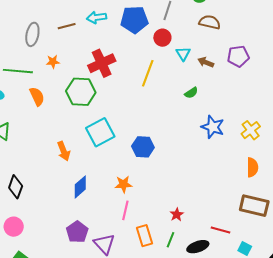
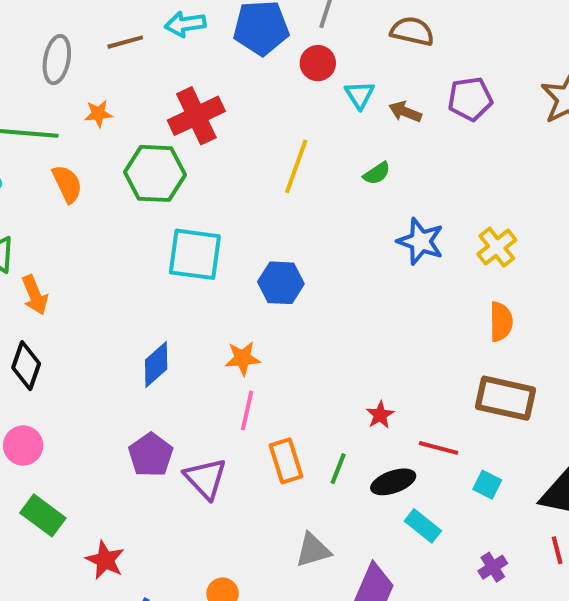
yellow line: (148, 73) -> (296, 166), moved
cyan square: (100, 132) -> (195, 254), turned 36
orange arrow: (64, 151) -> (35, 295), moved
red star: (177, 214) -> (380, 415), moved

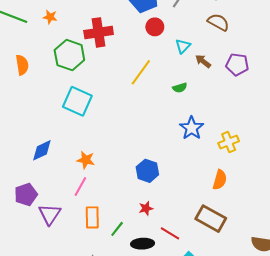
red circle: (318, 63) -> (155, 27), moved
orange semicircle: (67, 184) -> (22, 65), moved
blue hexagon: (281, 283) -> (147, 171), moved

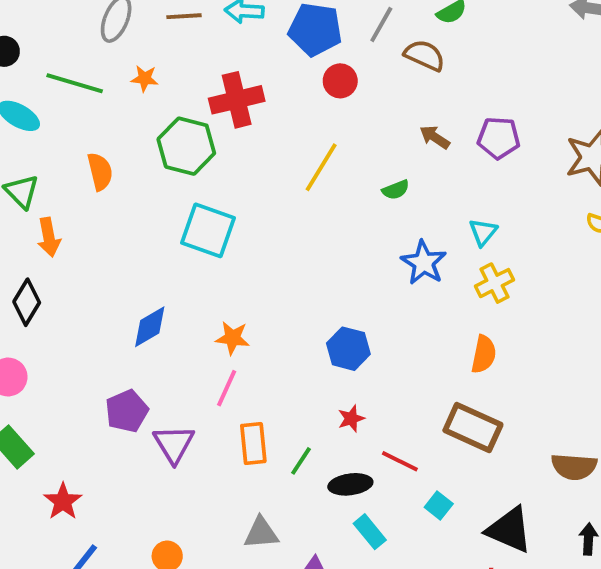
brown semicircle: (218, 22) -> (425, 55), moved
cyan triangle: (183, 46) -> (483, 232), moved

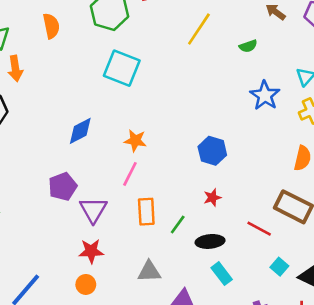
red line: (400, 461) -> (259, 229), moved
red star: (63, 501) -> (91, 251), moved, turned 30
cyan square: (439, 506) -> (279, 267), moved

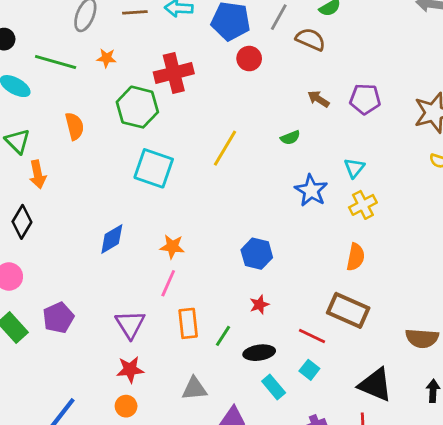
yellow line: (199, 29) -> (225, 148), moved
purple pentagon: (63, 187) -> (58, 318), moved
cyan square: (279, 267) -> (309, 370), moved

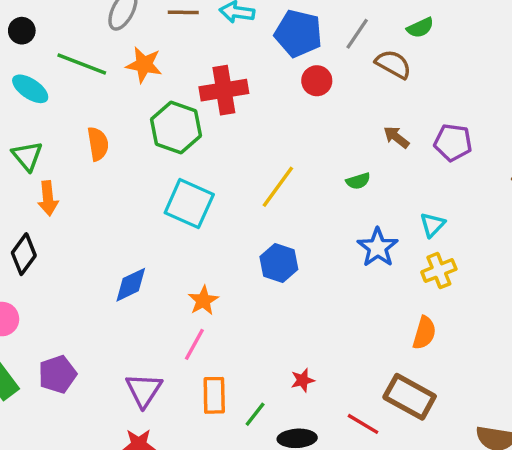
orange star: (106, 58) -> (144, 65), size x1.5
orange star: (172, 247) -> (203, 300), turned 30
blue hexagon: (257, 254) -> (279, 263), moved

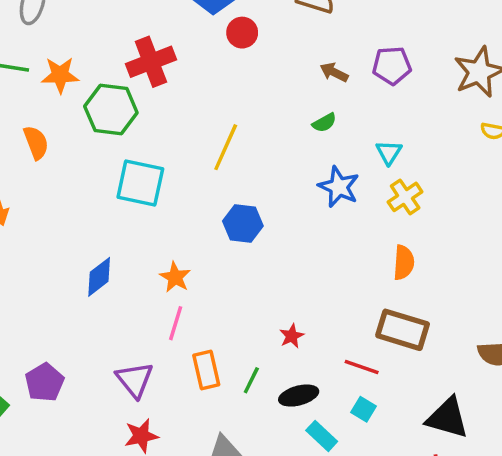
orange star: (144, 65) -> (60, 75), moved
green semicircle: (358, 181) -> (324, 123), moved

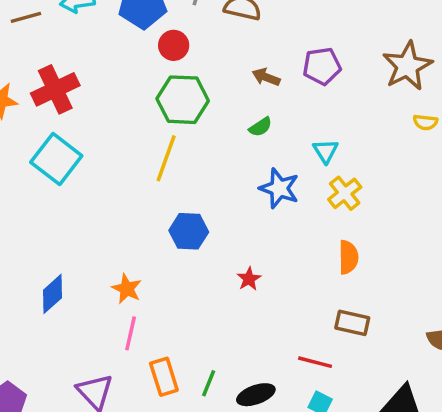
red cross: (151, 62) -> (55, 89), moved
green hexagon: (111, 110) -> (183, 100), moved
cyan square: (140, 183) -> (56, 159), moved, turned 30
brown rectangle: (403, 330) -> (352, 323), size x0.7
red star: (292, 336) -> (249, 279), moved

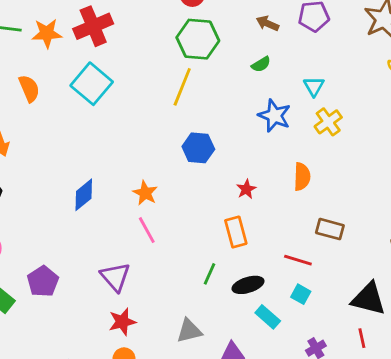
orange semicircle: (348, 257) -> (302, 177), moved
pink line: (131, 333) -> (147, 230), turned -44
orange rectangle: (164, 377) -> (236, 232), moved

